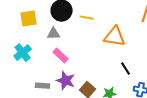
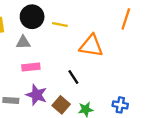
pink rectangle: (61, 56) -> (31, 67), turned -49
black line: (126, 69) -> (73, 77), moved

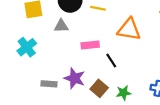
pink rectangle: (31, 67) -> (90, 45), moved

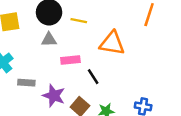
gray triangle: (61, 26) -> (49, 40), moved
gray rectangle: (49, 84) -> (26, 83), moved

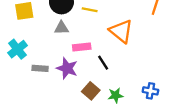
orange triangle: (112, 43) -> (121, 31), turned 30
purple star: (54, 96) -> (67, 68), moved

